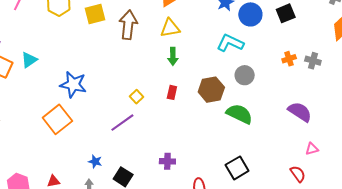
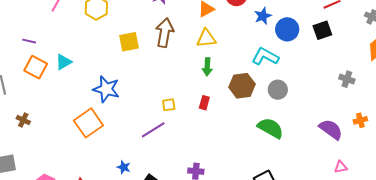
yellow square: (95, 14) -> (129, 42), moved
orange cross: (289, 59) -> (360, 120), moved
brown hexagon: (211, 90) -> (242, 86), moved
yellow square: (136, 97) -> (169, 105), turned 32

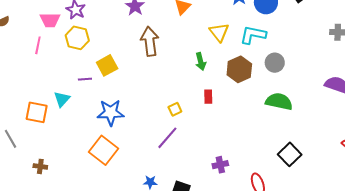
yellow triangle: (206, 38) -> (219, 32), moved, turned -45
purple line: (29, 41) -> (85, 79), moved
yellow square: (129, 42) -> (107, 65), moved

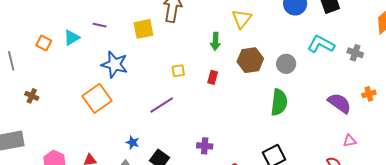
cyan L-shape: (253, 35) -> (321, 44), moved
yellow square: (107, 65) -> (143, 29), moved
green semicircle: (279, 101) -> (279, 102), turned 68
yellow square: (175, 109) -> (178, 71), moved
orange square: (37, 112) -> (44, 43), size x0.7

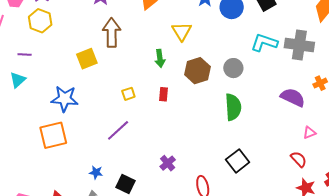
purple line: (100, 25) -> (25, 54), moved
gray cross: (355, 53) -> (299, 45), size x1.8
orange square: (97, 98) -> (53, 135), turned 32
purple cross: (205, 146) -> (168, 163), turned -35

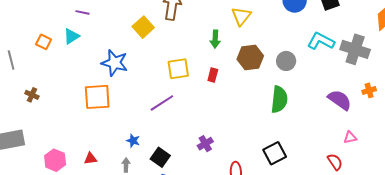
yellow square: (87, 59) -> (143, 27), turned -30
yellow square: (128, 94) -> (178, 69), size x1.6

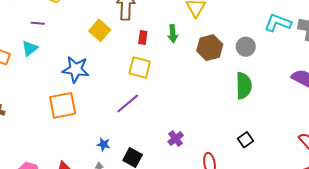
yellow square: (178, 69) -> (140, 67), turned 30
red rectangle: (213, 75) -> (143, 37), moved
black square: (275, 153) -> (246, 140), size x0.7

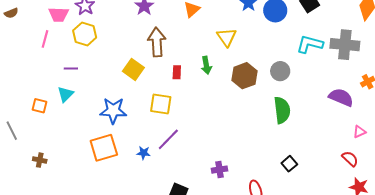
yellow square: (140, 67) -> (161, 104), moved
purple cross: (176, 139) -> (220, 170), turned 35
blue star: (104, 144) -> (144, 153), moved

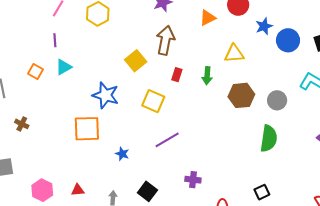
yellow triangle: (227, 37) -> (234, 54), turned 45
purple line: (71, 69) -> (55, 40), moved, turned 72
purple line: (168, 139) -> (167, 140), moved
blue star: (144, 153) -> (122, 154), moved

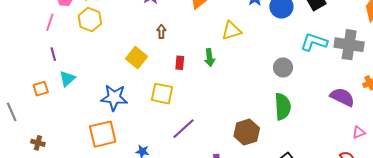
brown arrow: (165, 40) -> (161, 32), size x0.5
orange square: (36, 71) -> (41, 89), turned -35
brown hexagon: (241, 95) -> (247, 132), moved

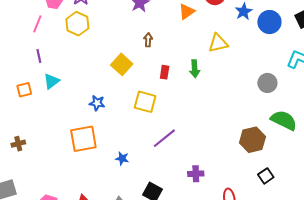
blue star: (114, 98) -> (97, 103), size x0.6
green semicircle: (283, 107) -> (284, 120), moved, turned -64
brown hexagon: (247, 132) -> (252, 140), moved
brown cross: (38, 143) -> (18, 144), turned -32

